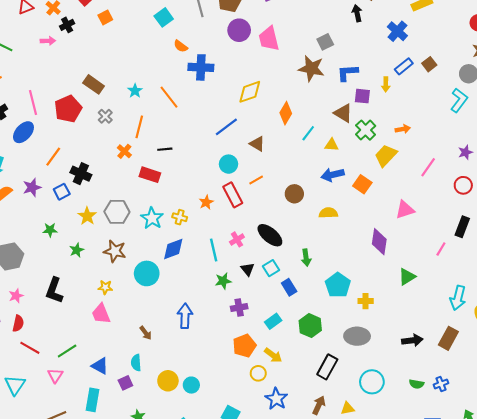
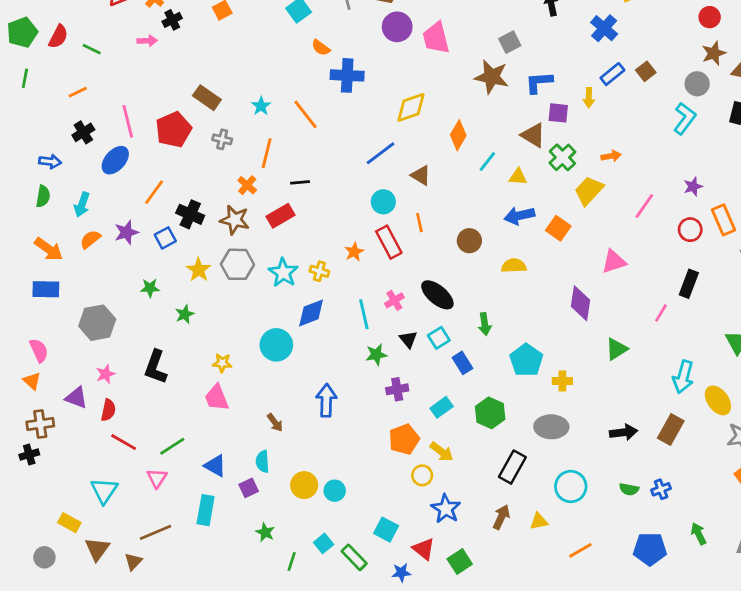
gray cross: (105, 116) -> (222, 139), turned -32
red rectangle: (150, 175) -> (281, 216), turned -48
orange line: (256, 180) -> (419, 223), turned -72
brown star: (115, 251) -> (235, 220), moved

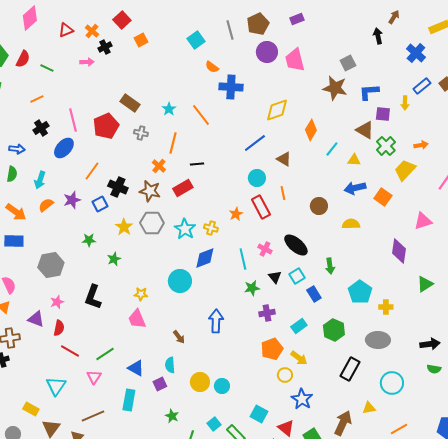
pink cross: (394, 300) -> (265, 249), turned -32
green semicircle: (629, 489) -> (434, 369), moved
brown arrow: (501, 517) -> (343, 423), moved, size x1.4

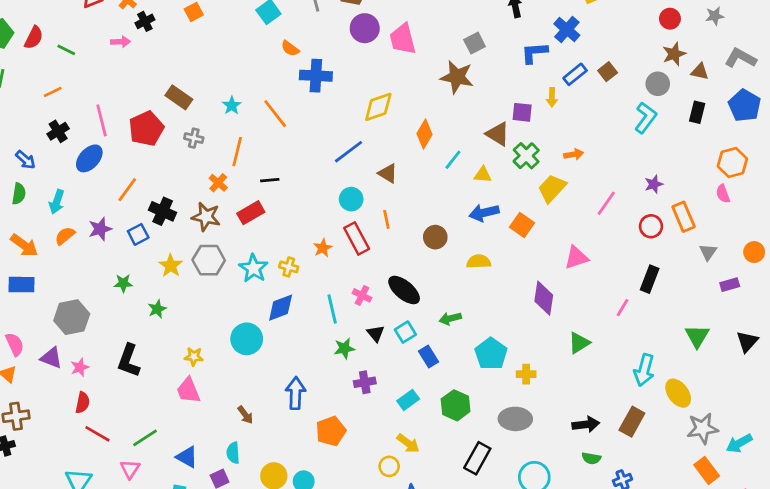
blue L-shape: (369, 92) -> (534, 53), moved
blue arrow: (17, 149) -> (26, 160), turned 35
green arrow: (330, 266) -> (450, 319), turned 84
purple triangle: (36, 319) -> (51, 358), moved
orange pentagon: (272, 349) -> (331, 431), moved

